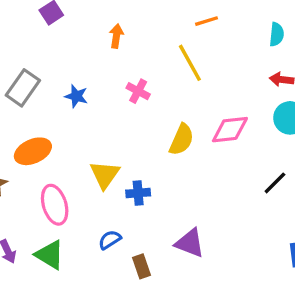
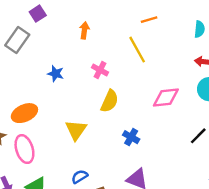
gray rectangle: (23, 88) -> (17, 40), moved
yellow semicircle: (181, 140) -> (110, 101), moved
blue cross: (138, 193) -> (131, 137), moved, turned 35
pink ellipse: (55, 205) -> (24, 149), moved

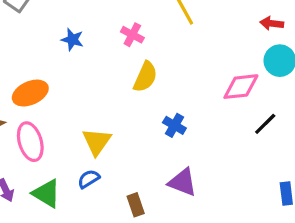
pink diamond: (166, 98) -> (241, 87), moved
yellow triangle: (76, 130) -> (97, 142), moved
blue semicircle: (80, 177) -> (89, 179), moved

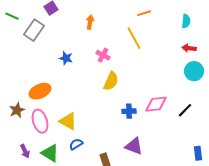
pink diamond: (241, 87) -> (156, 104), moved
blue cross: (174, 125) -> (129, 111), turned -32
yellow triangle: (97, 142) -> (68, 121), moved, turned -36

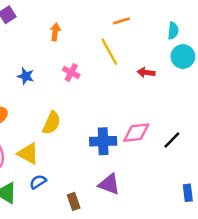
red arrow: (189, 48) -> (146, 72), moved
cyan circle: (194, 71) -> (183, 57), moved
yellow semicircle: (111, 81) -> (52, 123), moved
blue cross: (129, 111) -> (103, 141), size x1.5

